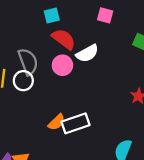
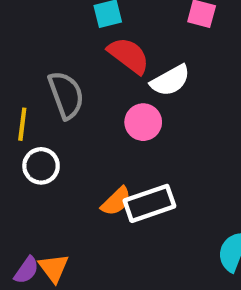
pink circle: (62, 65) -> (143, 122), moved
white circle: (23, 81) -> (41, 166), moved

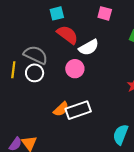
gray semicircle: (66, 95) -> (36, 55), turned -45
white circle: (41, 166) -> (35, 73), moved

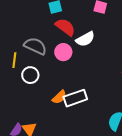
pink circle: (75, 69) -> (63, 52), moved
white circle: (35, 73) -> (30, 75), moved

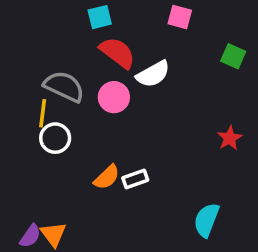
yellow line: (14, 60) -> (43, 113), moved
white rectangle: (75, 98) -> (135, 179), size x0.6

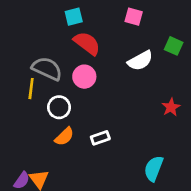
white semicircle: (153, 74) -> (140, 61), moved
white circle: (55, 138) -> (59, 107), moved
orange semicircle: (107, 177) -> (64, 137), moved

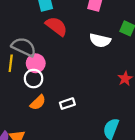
white semicircle: (140, 61) -> (100, 40), turned 42
pink circle: (84, 77) -> (36, 63), moved

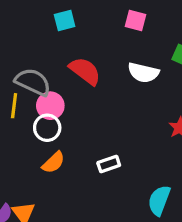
red semicircle: (56, 26) -> (85, 71), moved
white rectangle: (67, 104) -> (109, 164), moved

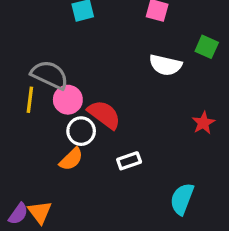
red semicircle: (85, 71) -> (104, 115), moved
white circle: (47, 128) -> (81, 131), moved

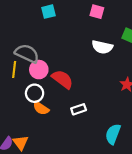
white circle: (81, 131) -> (35, 93), moved
orange semicircle: (71, 159) -> (41, 108), turned 77

